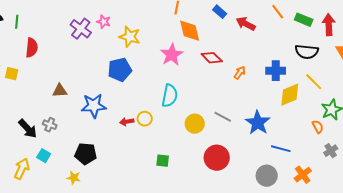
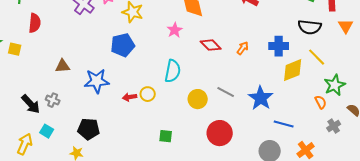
pink star: (172, 55) -> (175, 30), size x0.7
red diamond: (212, 58) -> (211, 45), moved

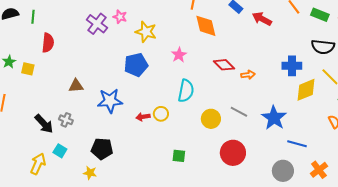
pink star: (175, 30) -> (179, 55), moved
orange arrow: (243, 48) -> (248, 75), moved, turned 48

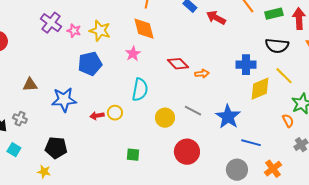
green rectangle: (320, 15) -> (274, 14), turned -36
pink star: (120, 17) -> (74, 31), moved
orange diamond: (206, 26) -> (144, 29), moved

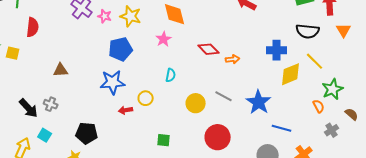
cyan semicircle: (140, 90) -> (171, 75), size x0.6
blue star: (64, 100) -> (113, 82), moved
red arrow: (97, 116) -> (126, 110), moved

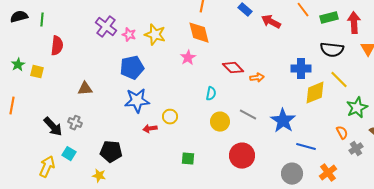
blue pentagon: (121, 49) -> (132, 68), moved
cyan semicircle: (171, 75) -> (211, 94), moved
orange semicircle: (319, 106) -> (342, 133), moved

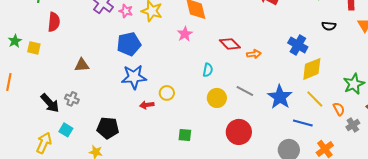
black semicircle: (332, 50) -> (329, 26), size x0.6
blue cross: (301, 69) -> (298, 45), turned 30
yellow line: (339, 80) -> (315, 99), moved

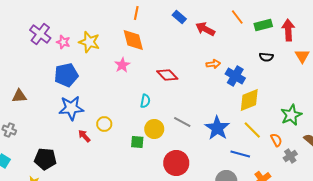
orange arrow: (254, 54) -> (213, 64), moved
red arrow: (147, 105) -> (84, 136), turned 56
green square: (185, 135) -> (137, 142), moved

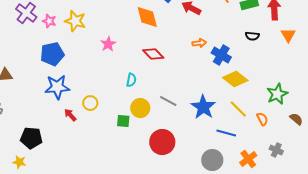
orange diamond: (133, 40) -> (147, 17), moved
yellow diamond: (249, 100) -> (235, 79), turned 60
gray cross: (290, 156) -> (276, 150), moved, turned -32

